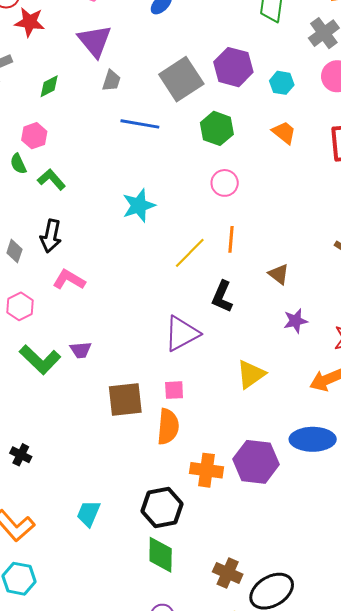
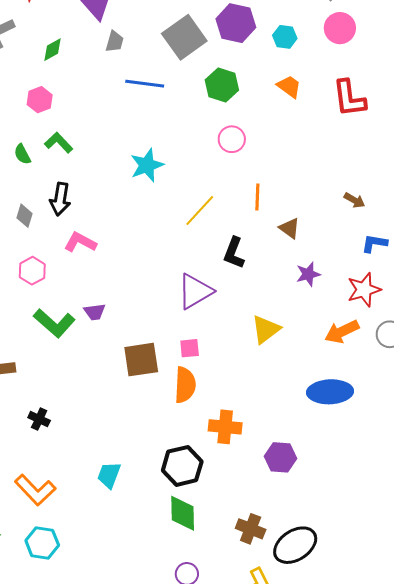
green semicircle: (18, 164) -> (22, 154), moved
orange line: (231, 239) -> (257, 197), moved
purple hexagon: (256, 462) -> (280, 457), moved, size x0.7

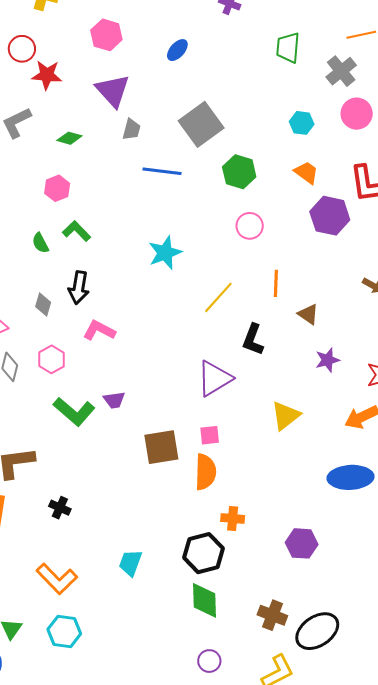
purple hexagon: (236, 23) -> (330, 216), moved
green diamond: (53, 50) -> (69, 138), turned 45
orange cross: (225, 427) -> (233, 518), moved, size x0.7

